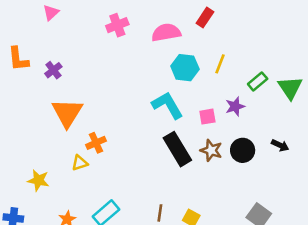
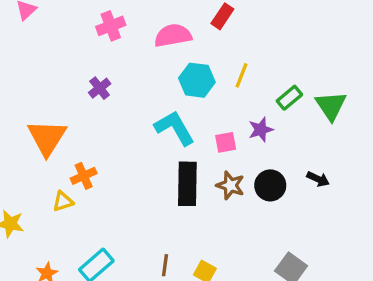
purple cross: (53, 70) -> (100, 88), moved
black rectangle: (177, 149) -> (187, 184), turned 32

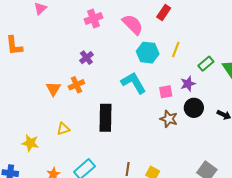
pink semicircle: (173, 35) -> (133, 25), turned 55
orange triangle: (47, 138) -> (53, 89), size x0.6
orange cross: (84, 176) -> (76, 85), moved
black rectangle: (187, 184) -> (106, 118), moved
black circle: (270, 185) -> (194, 108), moved

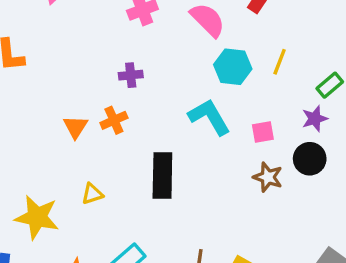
purple cross: (86, 58) -> (131, 75), turned 32
purple star: (188, 84) -> (315, 119), moved
yellow star: (30, 143) -> (37, 217), size x1.5

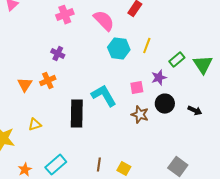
purple cross: (131, 75) -> (58, 54), turned 32
cyan L-shape: (209, 117) -> (104, 96), moved
purple star: (315, 119) -> (159, 78), moved

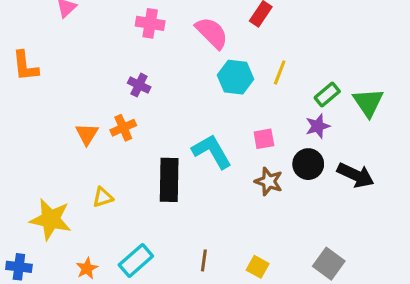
pink cross: (65, 15) -> (150, 23), turned 30
purple star: (159, 78) -> (318, 126), moved
black arrow: (195, 111) -> (356, 175), size x1.6
yellow square: (124, 169) -> (258, 267), moved

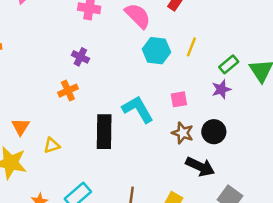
orange triangle: (87, 134) -> (21, 127), moved
black circle: (308, 164) -> (214, 132), moved
black arrow: (356, 175) -> (200, 167), moved

